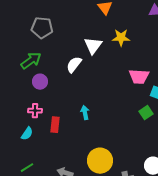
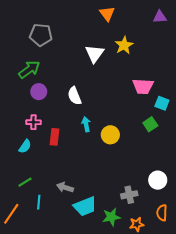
yellow star: (121, 38) -> (124, 45), turned -30
white semicircle: (74, 65) -> (75, 96), moved, turned -60
yellow circle: (100, 161) -> (110, 135), moved, size x0.7

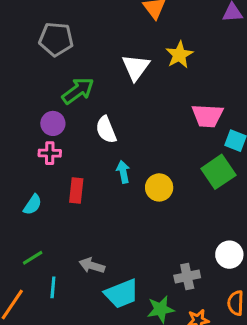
green arrow: (29, 70) -> (78, 91), moved
pink cross: (33, 122) -> (50, 153), moved
green square: (150, 124) -> (218, 172), size x1.5

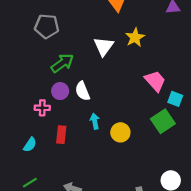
pink trapezoid: (207, 116) -> (155, 81), turned -135
purple circle: (53, 123) -> (60, 91), moved

